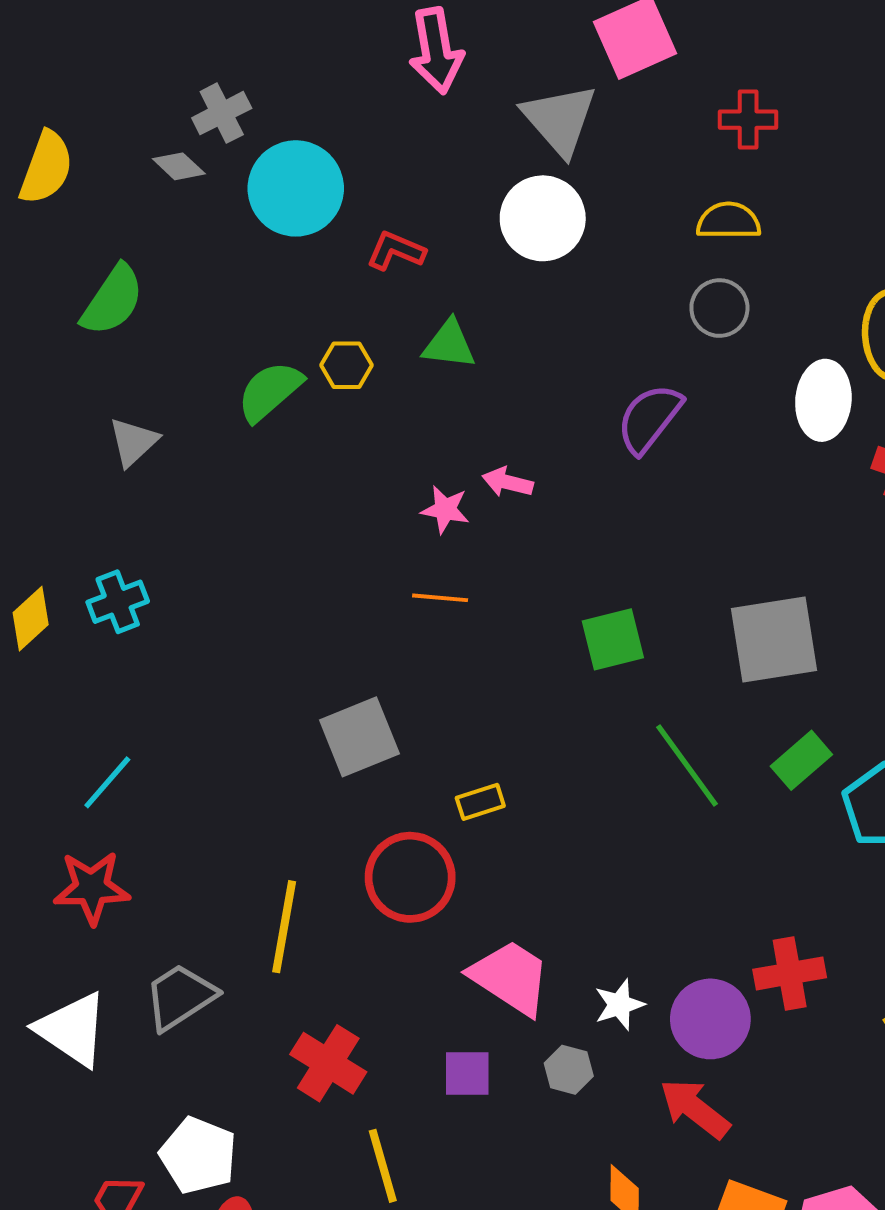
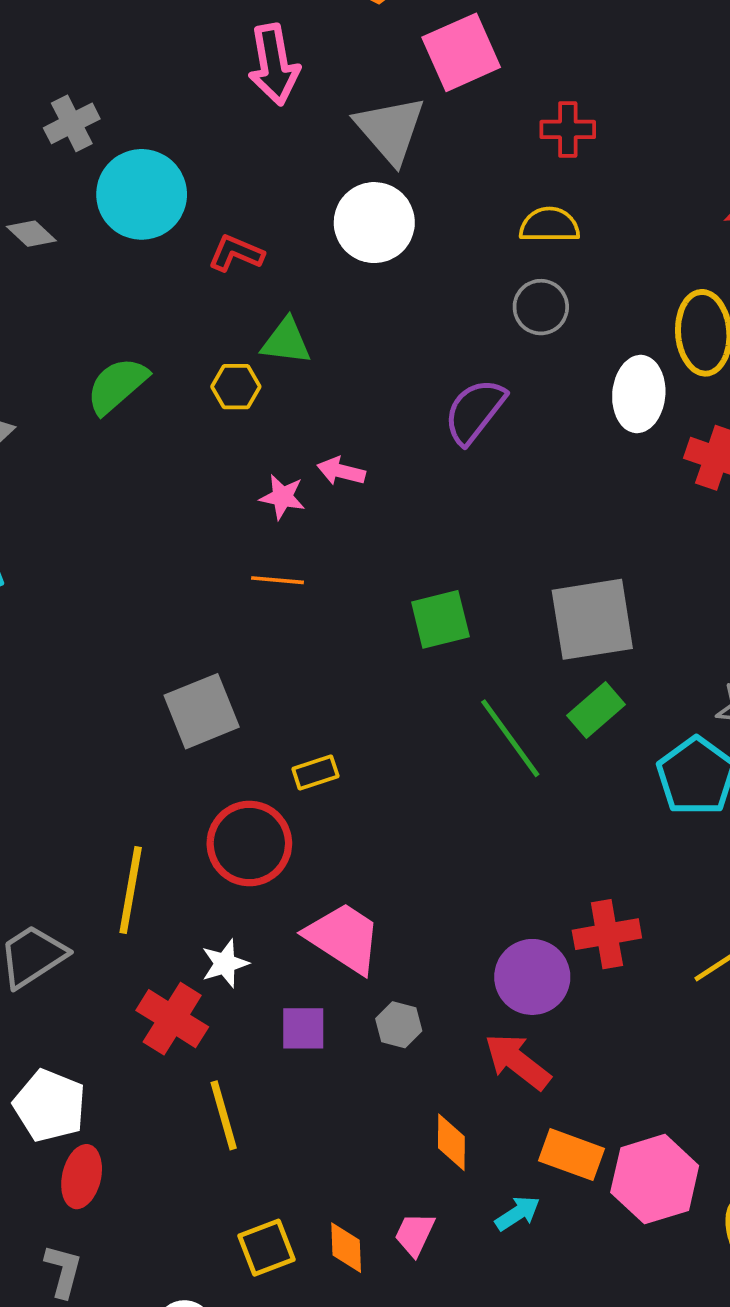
gray diamond: (179, 166) -> (31, 234), moved
yellow hexagon: (346, 365) -> (236, 387), moved
green rectangle: (801, 760) -> (596, 710), moved
white star: (619, 1005) -> (225, 964), moved

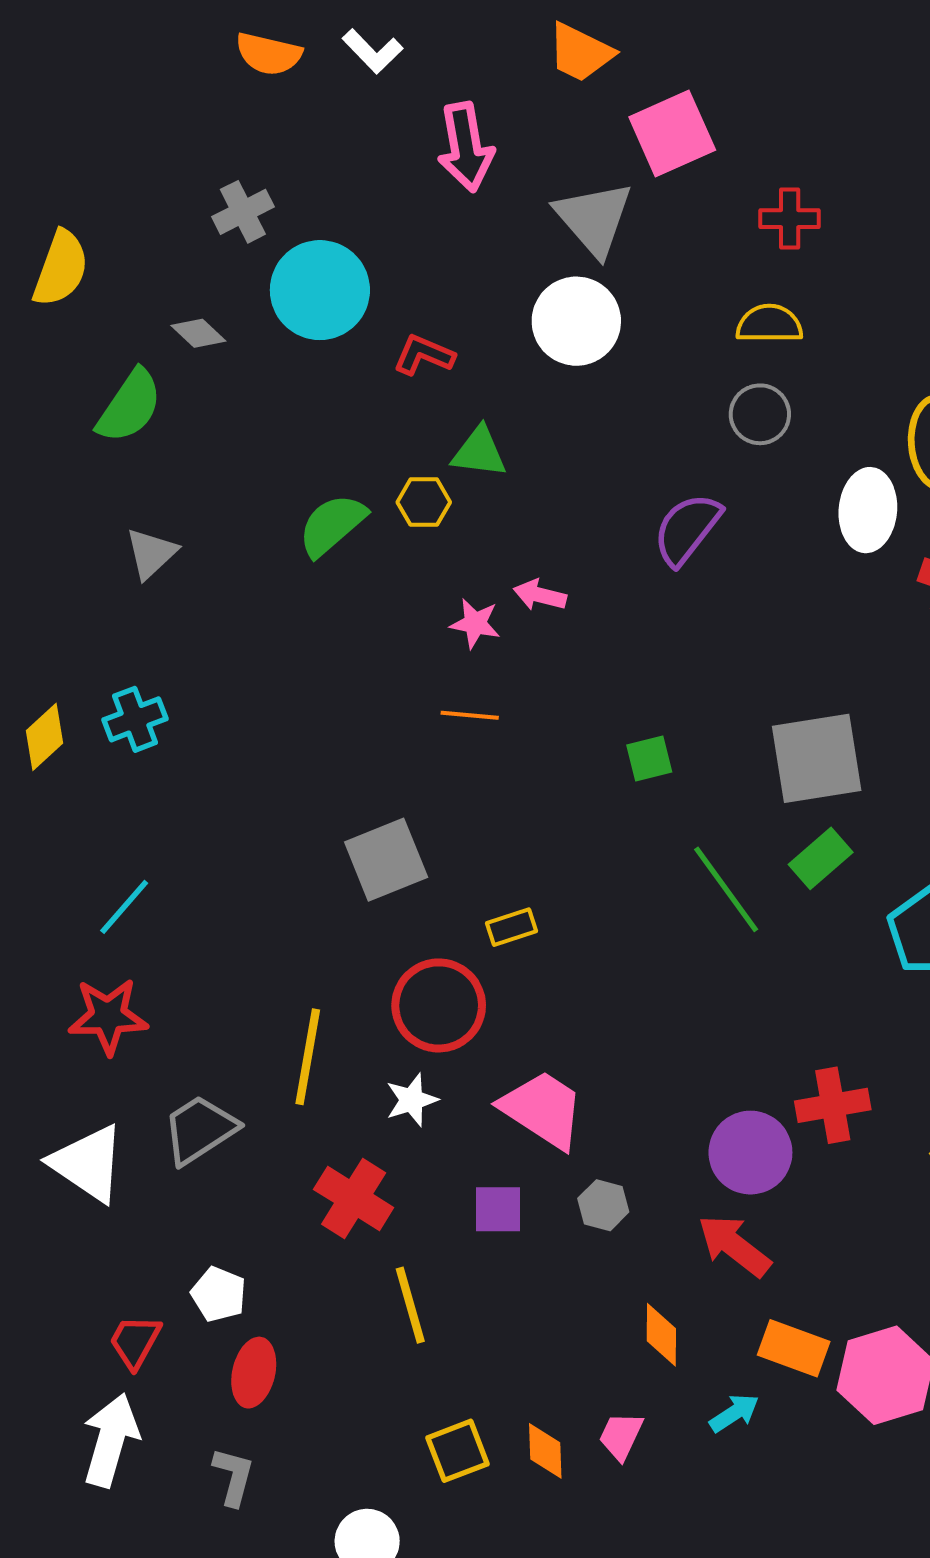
green semicircle: (117, 385) -> (332, 525), moved
green square: (440, 619) -> (649, 758), size x0.7
white star: (225, 964) -> (412, 1100), moved
white pentagon: (50, 1106) -> (219, 1294), size x0.7

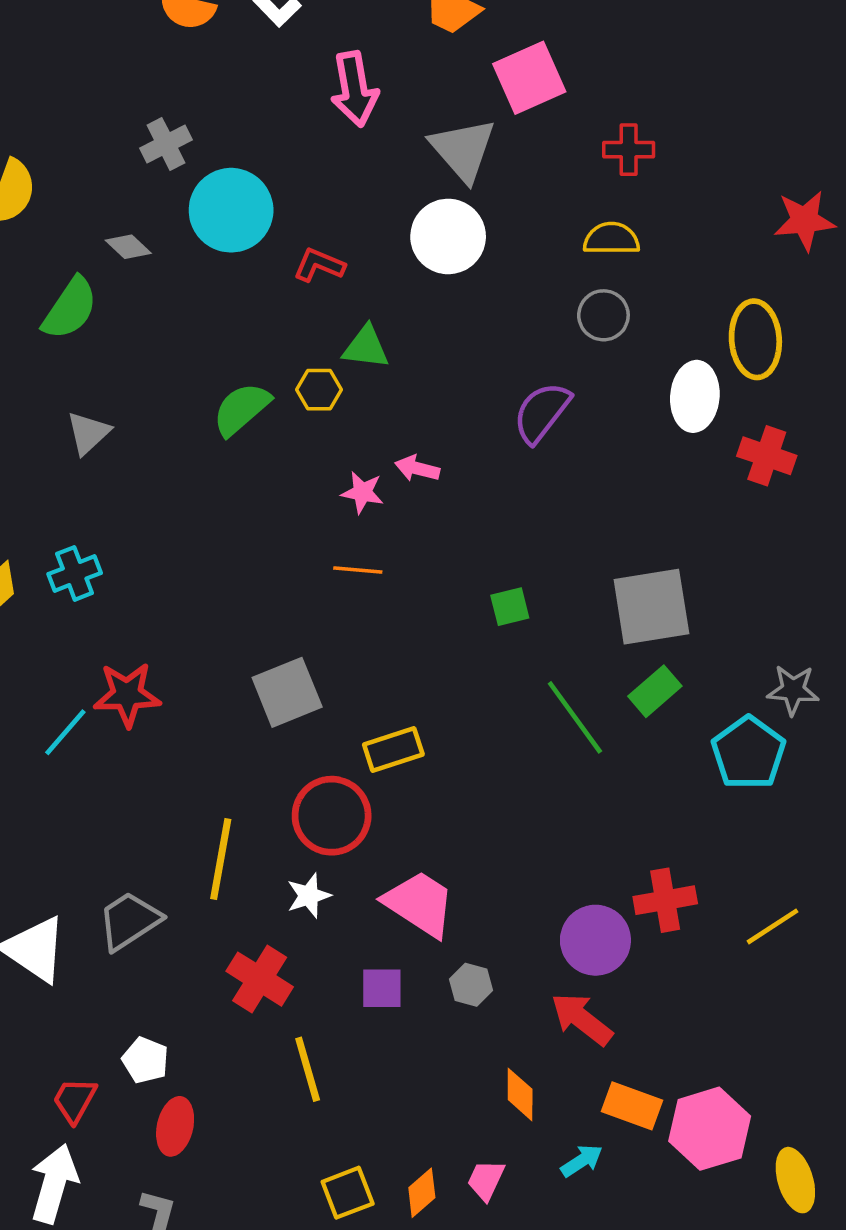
yellow rectangle: (512, 927) -> (393, 749), size x1.4
red star: (108, 1016) -> (127, 695), moved
orange diamond: (545, 1451) -> (422, 1193), turned 51

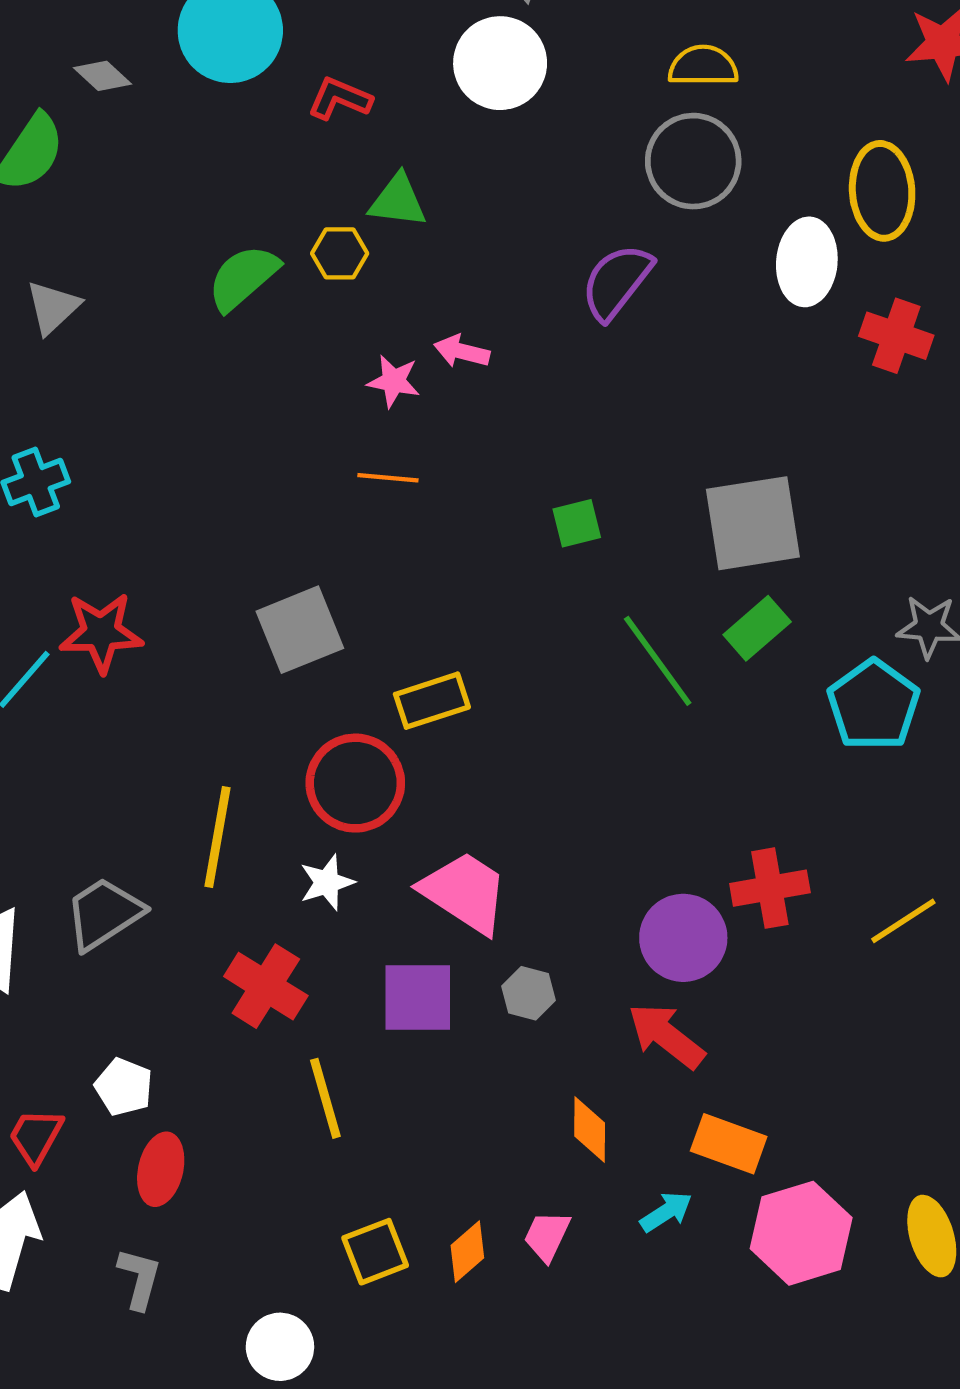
gray circle: (603, 315) -> (693, 161), size x1.5
purple square: (382, 988) -> (418, 997), size x1.4
pink hexagon: (710, 1129) -> (801, 1233), moved

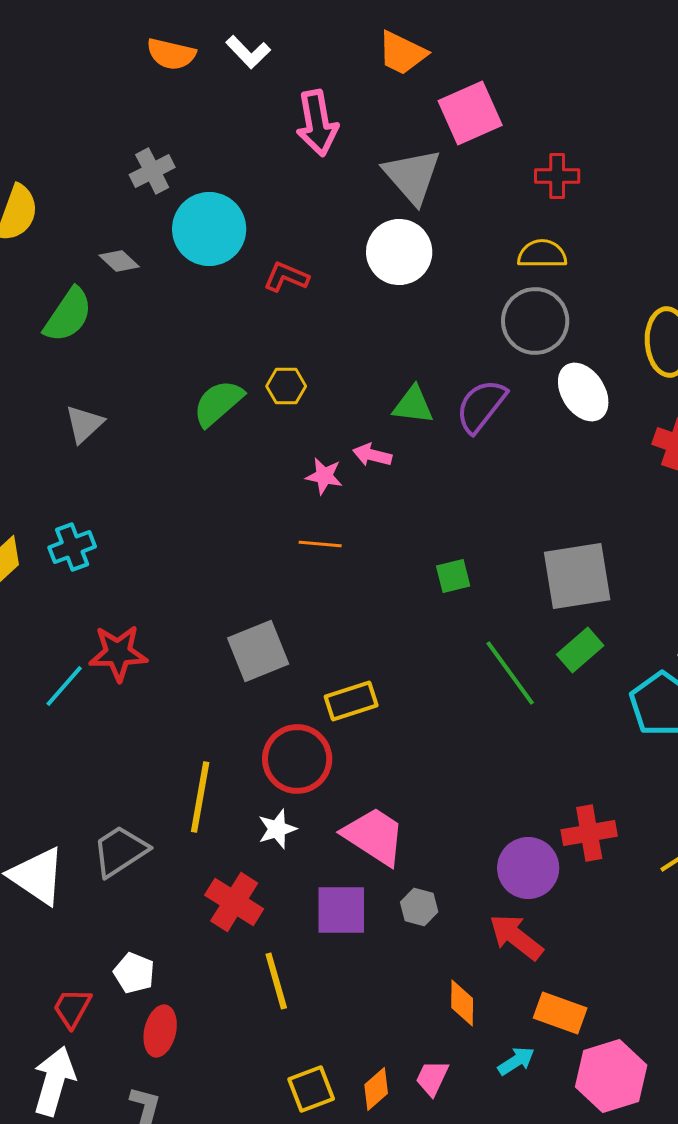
green triangle: (398, 201) -> (413, 405), moved
white ellipse: (807, 262) -> (583, 392), moved, turned -38

